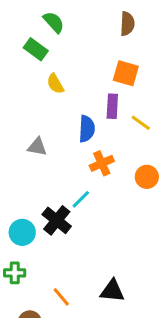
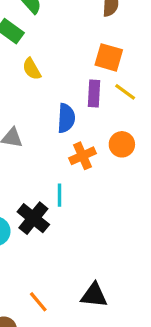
yellow line: (141, 123) -> (125, 92), moved
orange circle: (147, 177) -> (122, 144), moved
cyan line: (81, 199) -> (60, 195), turned -45

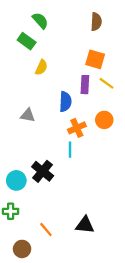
yellow semicircle: (32, 69) -> (41, 67), turned -126
cyan line: (60, 195) -> (70, 150), moved

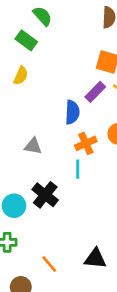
yellow semicircle: (41, 67) -> (21, 76), moved
purple rectangle: (85, 85) -> (95, 92), turned 42
gray triangle: (28, 115) -> (33, 146), moved

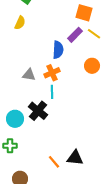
orange cross: (86, 143) -> (52, 73), moved
cyan line: (78, 169) -> (52, 92), moved
orange line: (49, 264) -> (54, 162), moved

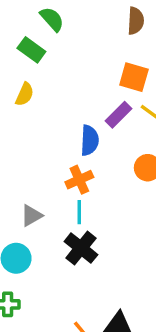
gray triangle: (29, 75) -> (31, 216), moved, turned -40
black cross: (38, 111) -> (81, 248), moved

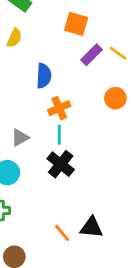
orange square: (134, 77) -> (76, 24), moved
blue semicircle: (90, 140) -> (44, 76), moved

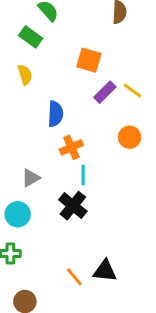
yellow semicircle: (14, 38) -> (25, 75), turned -42
cyan line: (59, 135) -> (83, 175), moved

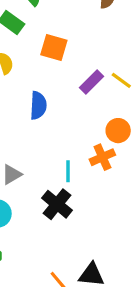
orange square: (89, 60) -> (54, 48), moved
orange cross: (71, 147) -> (102, 157), moved

